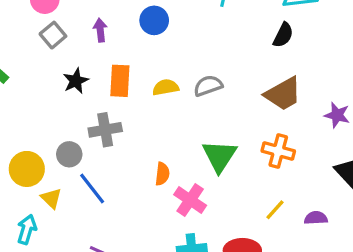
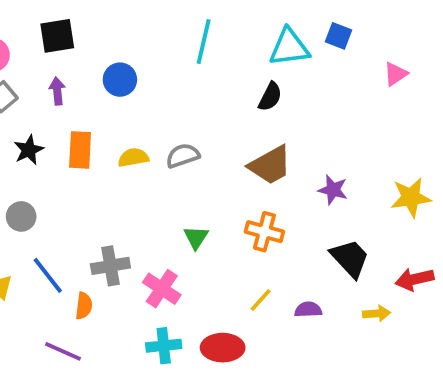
gray cross: (105, 130) -> (110, 266), moved
gray circle: (69, 154) -> (21, 216), moved
green triangle: (219, 156) -> (196, 237), size x0.6
orange semicircle: (162, 174) -> (84, 306), moved

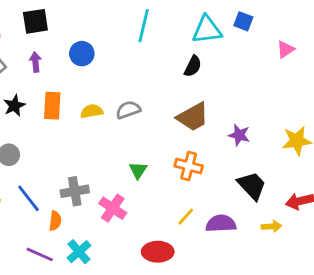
purple semicircle: (308, 310) -> (221, 224), size x1.5
cyan cross: (164, 346) -> (79, 252), moved, turned -35

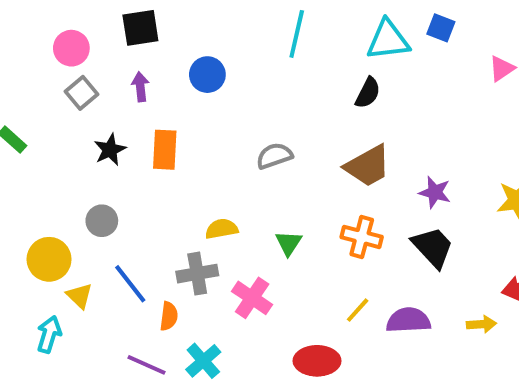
yellow semicircle: (92, 111) -> (222, 229), moved
black trapezoid: (252, 186) -> (433, 247), moved

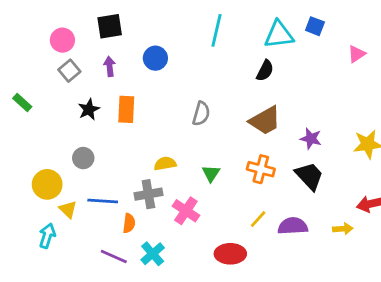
gray semicircle: (274, 156) -> (201, 114), turned 125
blue line: (130, 284) -> (103, 201), turned -48

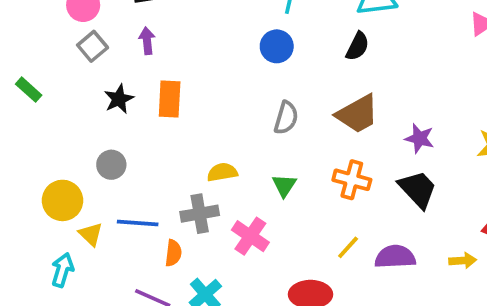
blue circle: (155, 58) -> (277, 46), moved
gray semicircle: (201, 114) -> (286, 118), moved

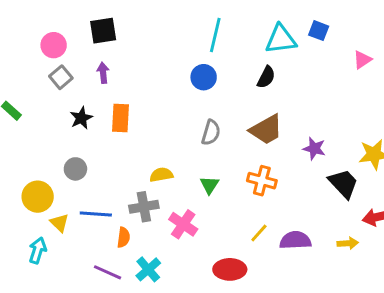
black trapezoid: (418, 189) -> (343, 183), moved

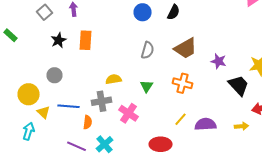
black semicircle: (266, 77) -> (174, 12), moved

